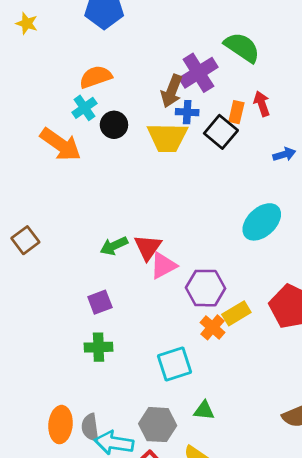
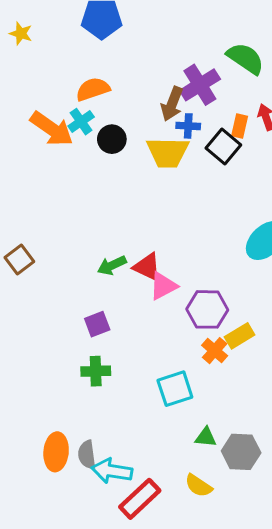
orange arrow: (61, 144) -> (52, 129), moved
red triangle: (148, 247) -> (147, 267), turned -40
gray hexagon: (158, 425) -> (241, 452), moved

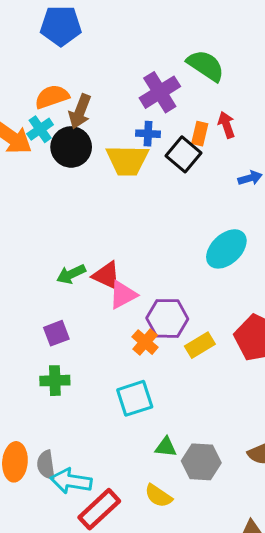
brown arrow: (172, 104) -> (80, 111), moved
black circle: (112, 139) -> (71, 147), size x1.4
orange cross: (215, 351) -> (145, 342), moved

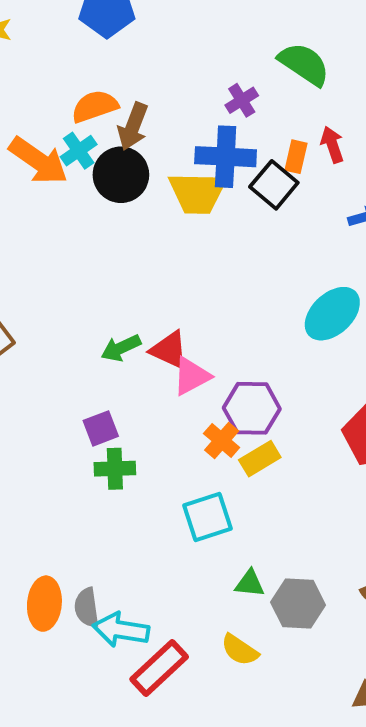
purple cross: (160, 92) -> (242, 100), size x0.6
blue cross: (148, 134) -> (226, 157), size x1.8
yellow rectangle: (200, 345) -> (260, 459), moved
green cross: (55, 381) -> (115, 469), moved

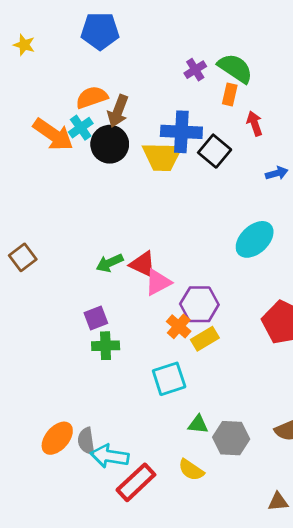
purple cross: (242, 100) -> (195, 70), moved
orange rectangle: (296, 157) -> (230, 95), moved
orange ellipse: (44, 604) -> (57, 438), turned 36

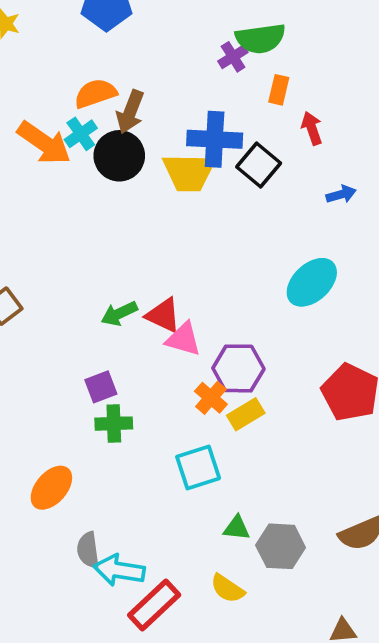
green semicircle: (235, 68) -> (260, 38), moved, turned 138
pink triangle: (158, 282) -> (183, 339), turned 44
orange ellipse: (57, 438) -> (51, 488), moved

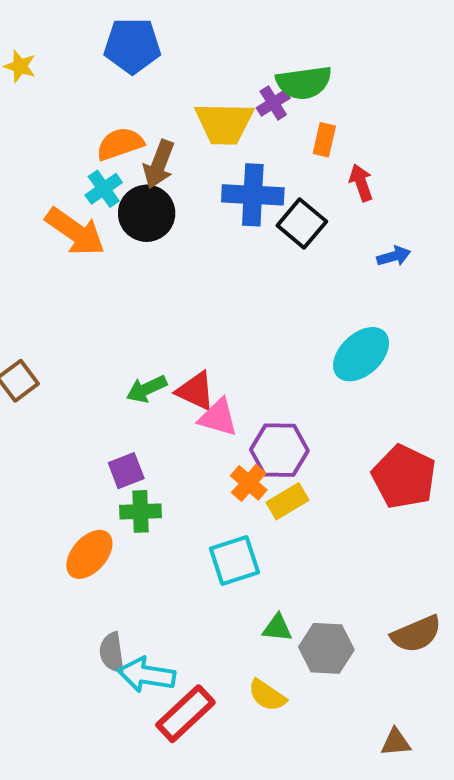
orange arrow: (44, 143) -> (75, 232), moved
yellow trapezoid: (189, 172) -> (224, 123), moved
orange ellipse: (51, 488) -> (89, 554), moved

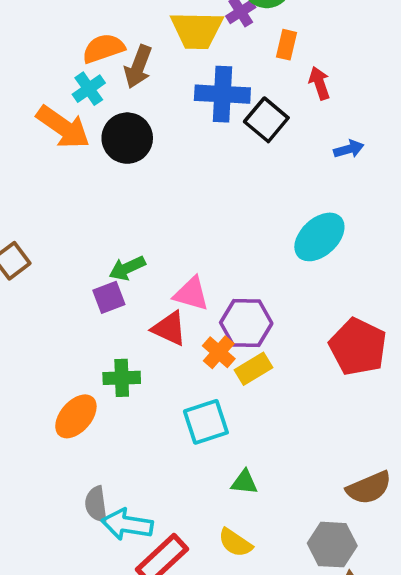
black circle: (147, 213) -> (127, 138), moved
red triangle: (196, 391) -> (169, 328), moved
purple square: (126, 471) -> (109, 297), moved
gray hexagon: (326, 648) -> (332, 545), moved

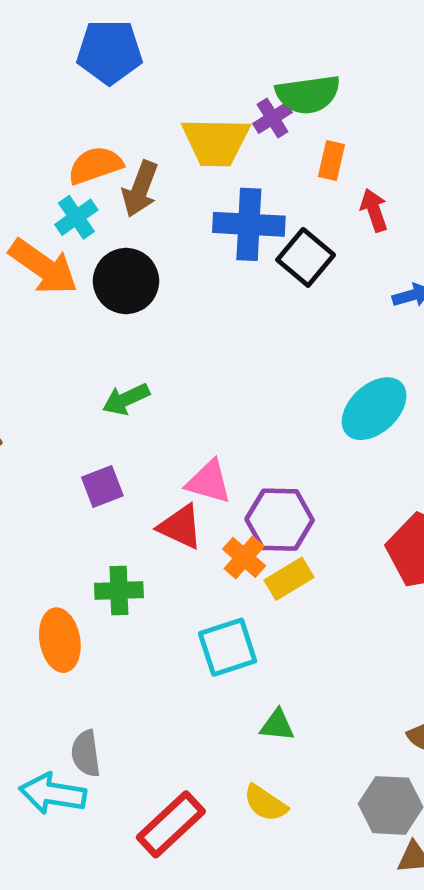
green arrow: (127, 268) -> (126, 399), moved
orange ellipse: (76, 416) -> (60, 640), turned -51
cyan arrow: (127, 524) -> (53, 794), moved

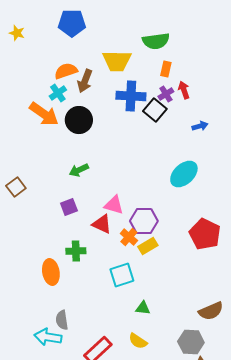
purple cross: (272, 118) -> (166, 94), moved

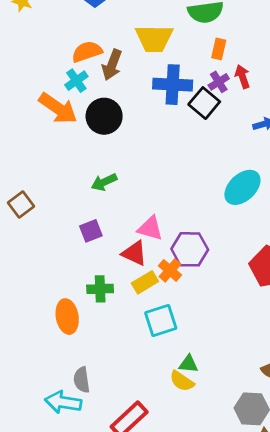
yellow rectangle: (148, 246) -> (145, 282), moved
yellow semicircle: (138, 341) -> (182, 381), moved

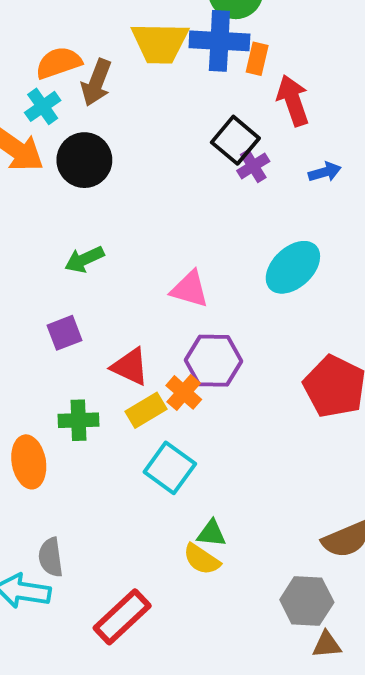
red arrow: (242, 77) -> (293, 100), size x1.4
purple cross: (219, 82) -> (253, 166), moved
blue cross: (173, 85) -> (219, 41), moved
pink triangle: (150, 228) -> (190, 289), moved
cyan square: (161, 320) -> (170, 468), turned -36

